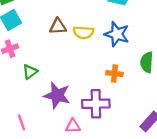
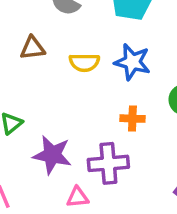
brown triangle: (58, 26) -> (32, 48), moved

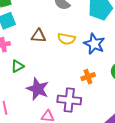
brown triangle: (32, 48) -> (38, 36), moved
orange cross: (132, 119) -> (88, 77), turned -32

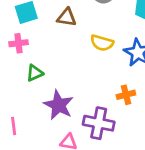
brown triangle: (38, 36) -> (67, 17), moved

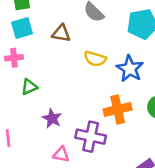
orange cross: (126, 95) -> (118, 109), size x1.5
purple star: (59, 105) -> (52, 118), size x0.7

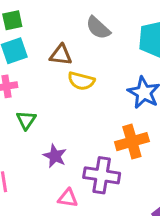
yellow semicircle: (95, 59) -> (81, 81), moved
green triangle: (29, 87) -> (26, 120), turned -30

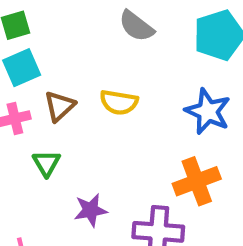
brown triangle: (61, 55) -> (59, 106), moved, turned -45
purple star: (55, 156) -> (91, 210), turned -30

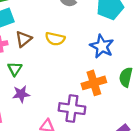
purple star: (91, 210) -> (21, 94), moved

